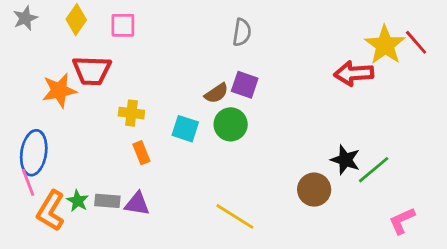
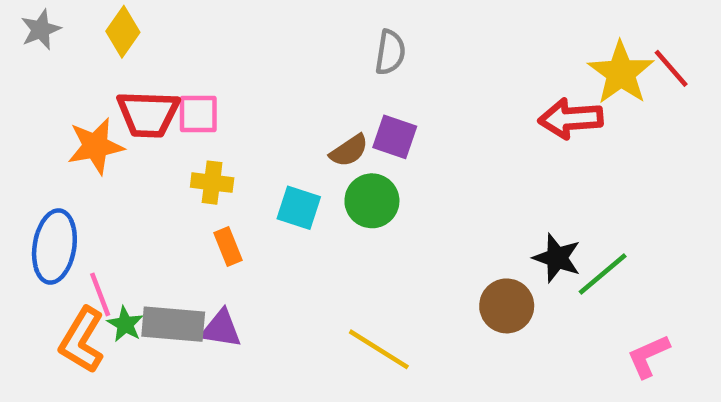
pink square: (123, 25) -> (198, 114), moved
pink line: (28, 182) -> (100, 294), moved
gray rectangle: (107, 201) -> (173, 324), size x1.5

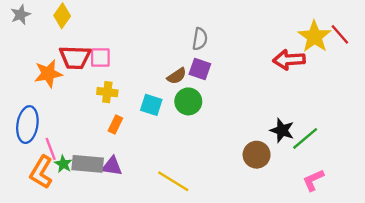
gray semicircle: (390, 52) -> (200, 39), moved
orange rectangle: (228, 247) -> (115, 125), turned 48
yellow line: (379, 349) -> (173, 181), moved
pink L-shape: (648, 356) -> (313, 180), moved

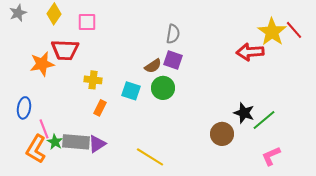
pink square: (100, 57) -> (87, 22), moved
blue ellipse: (27, 125) -> (24, 108), size x0.7
purple triangle: (112, 166) -> (97, 144), turned -42

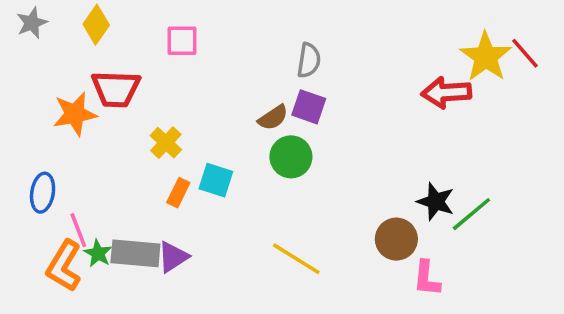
pink square: (87, 22) -> (182, 41), moved
yellow cross: (93, 80) -> (166, 143), turned 36
cyan square: (131, 91) -> (216, 180), moved
pink L-shape: (271, 156) -> (427, 278), moved, turned -60
yellow line: (150, 157) -> (296, 259), moved

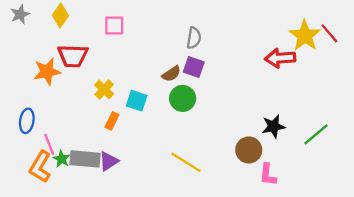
cyan square: (216, 180) -> (137, 101), moved
black star: (436, 202) -> (273, 126), turned -30
green line: (471, 214) -> (316, 134), moved

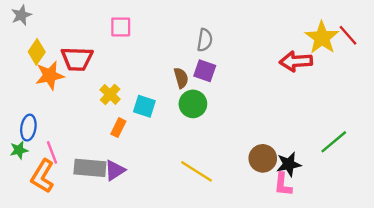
yellow diamond: (60, 15) -> (37, 52), moved
brown semicircle: (171, 74) -> (181, 78), turned -72
black star: (273, 126) -> (289, 164), moved
green star: (62, 159) -> (19, 150), moved, turned 30

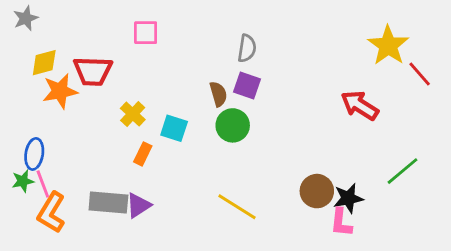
red line: (348, 35) -> (420, 74), moved
yellow diamond: (37, 52) -> (44, 63), turned 40
red arrow: (296, 61) -> (360, 105), moved, turned 36
pink line: (52, 152) -> (43, 184), moved

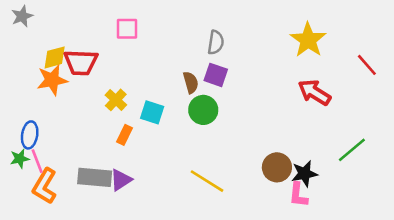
yellow star: (388, 45) -> (308, 40), moved
yellow diamond: (44, 63) -> (55, 57), moved

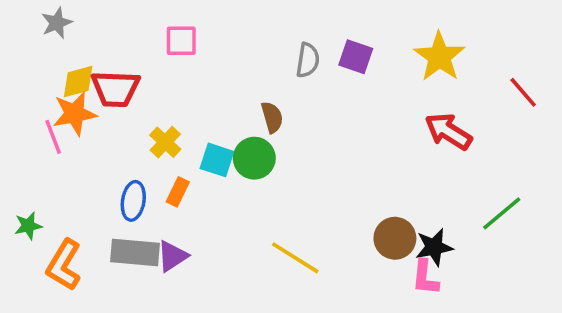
gray star: (22, 16) -> (57, 23), moved
purple square: (216, 75) -> (356, 57), moved
green circle: (203, 110) -> (254, 158), moved
blue ellipse: (30, 135) -> (133, 201), moved
pink line: (37, 161) -> (53, 137), moved

